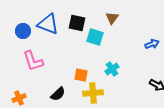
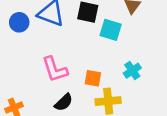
pink L-shape: (33, 61) -> (55, 69), moved

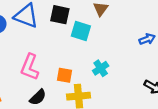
pink L-shape: (55, 69) -> (30, 67), turned 40

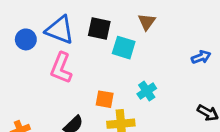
pink L-shape: (30, 67) -> (61, 68), moved

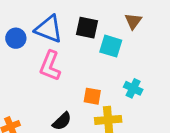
cyan cross: (147, 91) -> (133, 88), turned -30

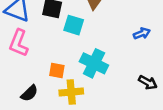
cyan cross: (133, 88) -> (94, 63), size x1.6

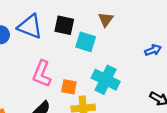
pink L-shape: (19, 43) -> (42, 74), moved

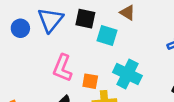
brown triangle: (106, 19) -> (127, 13), turned -35
blue triangle: (30, 26) -> (50, 20), turned 48

